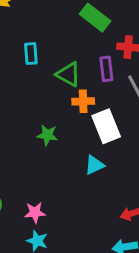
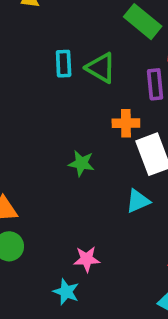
green triangle: (68, 74) -> (101, 68), moved
pink star: (35, 213) -> (87, 259), moved

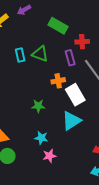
cyan triangle: (138, 201) -> (71, 121), size x1.5
cyan star: (66, 292) -> (41, 138), moved

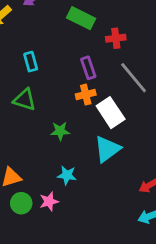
green triangle: (40, 54) -> (25, 100), moved
purple rectangle: (70, 58) -> (88, 68), moved
pink star: (49, 156) -> (49, 201), moved

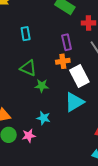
green triangle: (25, 100) -> (28, 68), moved

